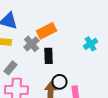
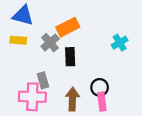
gray rectangle: (10, 68) -> (43, 80), moved, turned -56
black circle: (60, 82) -> (100, 87), moved

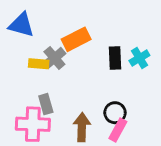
yellow rectangle: (18, 40) -> (39, 64), moved
black rectangle: (70, 57) -> (115, 58), moved
pink rectangle: (102, 101) -> (118, 130), turned 36

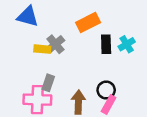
orange rectangle: (76, 39) -> (88, 23), moved
gray rectangle: (46, 104) -> (48, 83), turned 35

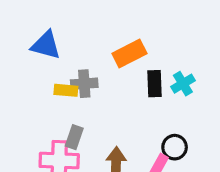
gray cross: (55, 44) -> (84, 84), turned 36
black circle: (106, 90) -> (175, 147), moved

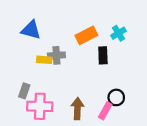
cyan cross: (183, 84) -> (118, 33), moved
gray rectangle: (74, 137) -> (24, 91), moved

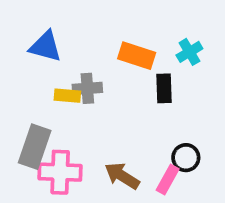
orange rectangle: (86, 35) -> (137, 56), turned 45
gray rectangle: (24, 91) -> (35, 147), size x1.6
brown arrow: (77, 109) -> (122, 176), turned -60

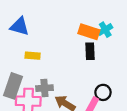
orange rectangle: (137, 56) -> (89, 32), moved
gray cross: (87, 88) -> (44, 88), moved

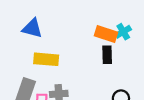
yellow rectangle: (33, 56) -> (46, 59), size x1.5

